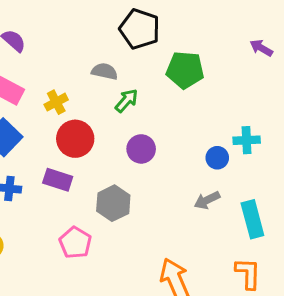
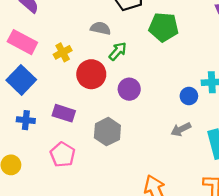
red circle: (75, 139) -> (91, 74), moved
pink pentagon: (75, 243) -> (63, 155), moved

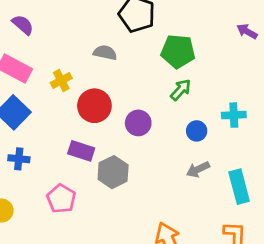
green arrow: (118, 51) -> (181, 90), moved
blue circle: (189, 96) -> (197, 131), moved
purple rectangle: (64, 113) -> (81, 151), moved

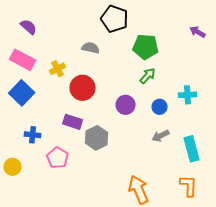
purple circle: (138, 123) -> (126, 105), moved
blue cross: (19, 159) -> (33, 135), moved

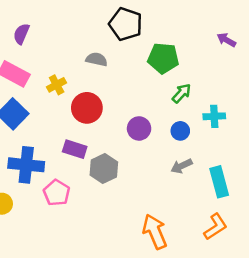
purple semicircle: (29, 27) -> (21, 34), turned -108
green arrow: (148, 76) -> (181, 93), moved
blue cross: (33, 135) -> (26, 165), size x1.8
orange L-shape: (189, 186) -> (215, 227), turned 55

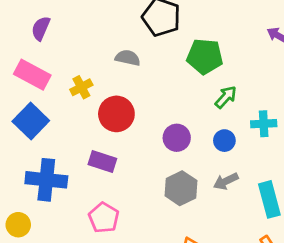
gray hexagon: (104, 169) -> (181, 188), moved
pink pentagon: (57, 193) -> (104, 218), moved

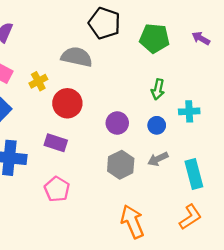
green pentagon: (205, 56) -> (154, 38), moved
gray semicircle: (128, 58) -> (77, 57), size x1.5
green arrow: (226, 97) -> (158, 89), turned 150

